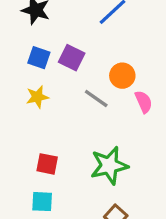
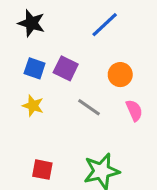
orange circle: (122, 76) -> (120, 75), moved
yellow star: (37, 97) -> (33, 106), turned 30

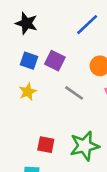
yellow star: (33, 106) -> (28, 92), turned 30
red square: (42, 170) -> (46, 145), moved

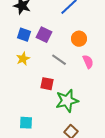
red square: (46, 145) -> (47, 84), moved

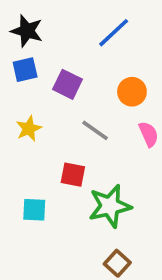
blue square: (24, 35) -> (25, 70), moved, turned -32
cyan square: (26, 123) -> (34, 210), moved

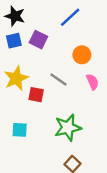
purple square: (67, 84) -> (38, 40), moved
yellow star: (29, 129) -> (16, 78), size x1.5
red square: (73, 175) -> (36, 95), moved

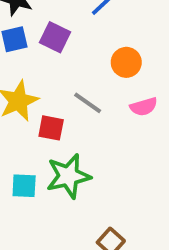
pink semicircle: (92, 82) -> (144, 107), turned 98
green star: (68, 128) -> (68, 176), moved

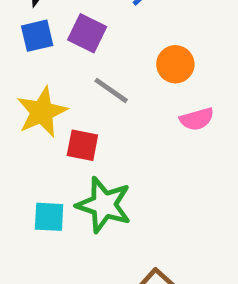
gray line: (88, 103) -> (111, 90), moved
green star: (68, 176) -> (104, 205), turned 30

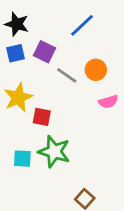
gray line: (111, 90) -> (67, 75), moved

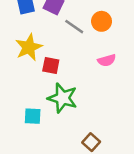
pink semicircle: (108, 102) -> (107, 60), moved
cyan square: (22, 159) -> (33, 116), moved

